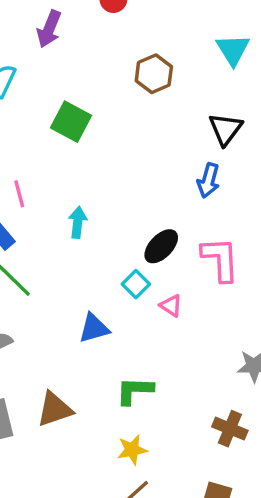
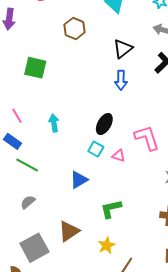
black triangle: (225, 129) -> (123, 49), turned 30
pink L-shape: (220, 259) -> (147, 138), moved
yellow star: (132, 450) -> (107, 245), moved

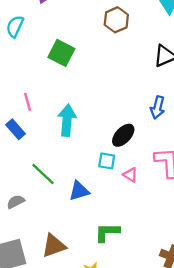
blue arrow: (121, 80) -> (158, 107), moved
cyan arrow: (54, 123) -> (67, 120), size x1.5
cyan square: (96, 149) -> (107, 161), turned -35
green line: (27, 165) -> (43, 174), moved

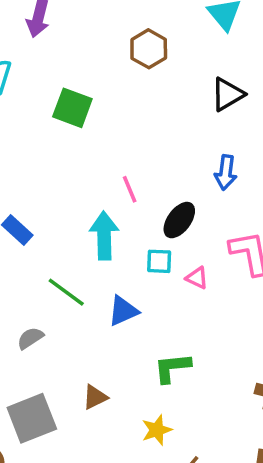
pink line: (28, 102) -> (130, 189), moved
cyan arrow: (67, 120) -> (104, 236), moved
brown triangle: (54, 246) -> (95, 397), size x0.7

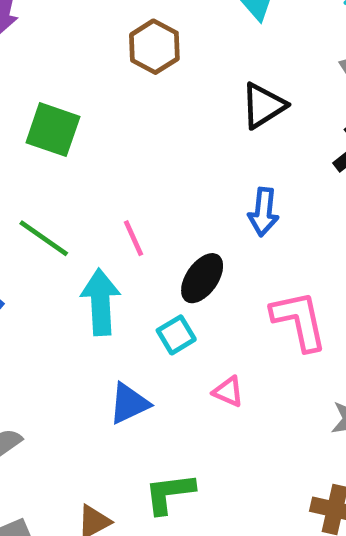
cyan square: (159, 261) -> (176, 335), turned -32
pink triangle: (197, 278) -> (228, 392), moved
green line: (66, 292) -> (44, 238), moved
green L-shape: (172, 368) -> (169, 493), moved

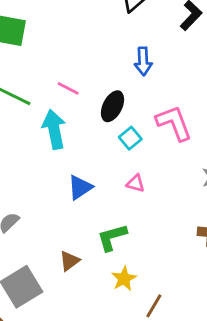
pink line: (134, 238) -> (68, 88), turned -30
cyan square: (176, 335) -> (130, 138), moved
pink triangle: (228, 392) -> (136, 183), moved

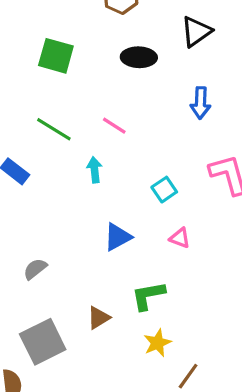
black ellipse: (112, 106) -> (139, 57), moved, turned 60
cyan arrow: (54, 129) -> (95, 170), size x0.6
cyan square: (130, 138) -> (164, 190), moved

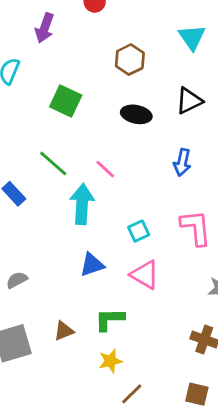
cyan arrow: (95, 170) -> (82, 204), size x1.8
pink triangle: (180, 238) -> (145, 275), size x1.6

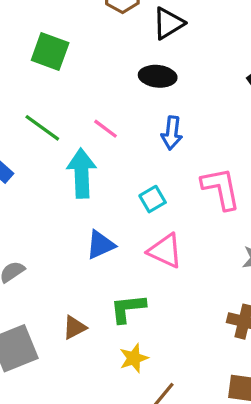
black triangle: (189, 101) -> (168, 23), moved
black ellipse: (136, 114) -> (158, 76), moved
blue arrow: (182, 162) -> (172, 133), moved

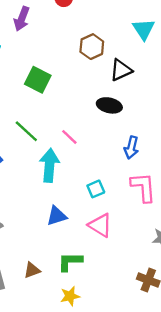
blue arrow: (172, 133) -> (131, 148), moved

